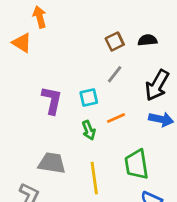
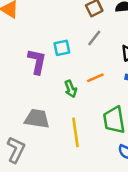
cyan square: (89, 97) -> (62, 48), moved

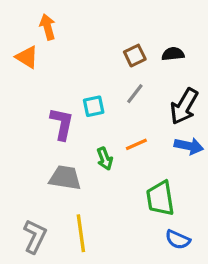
gray trapezoid: (37, 119) -> (65, 178), moved
yellow line: (76, 132) -> (81, 233), moved

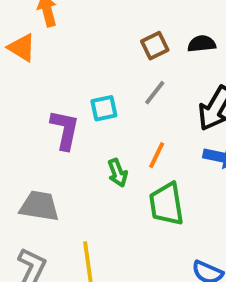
orange line: (136, 144) -> (157, 155), turned -40
gray trapezoid: (65, 178) -> (39, 206), moved
green trapezoid: (160, 198) -> (166, 204), moved

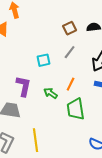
purple L-shape: (65, 130) -> (24, 86), moved
green arrow: (118, 173) -> (51, 93), turned 144

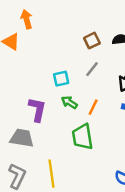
green arrow: (51, 93) -> (69, 102), moved
green trapezoid: (76, 109) -> (82, 137), moved

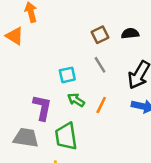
gray line: (92, 69) -> (100, 65), turned -70
green trapezoid: (82, 137) -> (66, 136), moved

